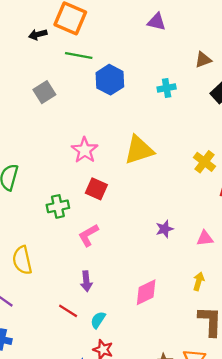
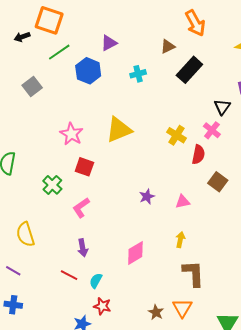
purple triangle: (157, 22) -> (109, 43), moved, turned -36
green line: (79, 55) -> (59, 52), turned -40
green cross: (58, 206) -> (52, 185), turned -30

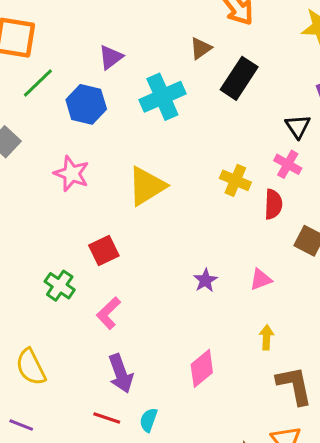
cyan cross: (138, 74) -> (162, 97), size x1.8
pink star: (71, 134) -> (72, 174), moved
red square: (84, 167) -> (104, 250), turned -36
purple arrow: (83, 248) -> (121, 373), size x1.4

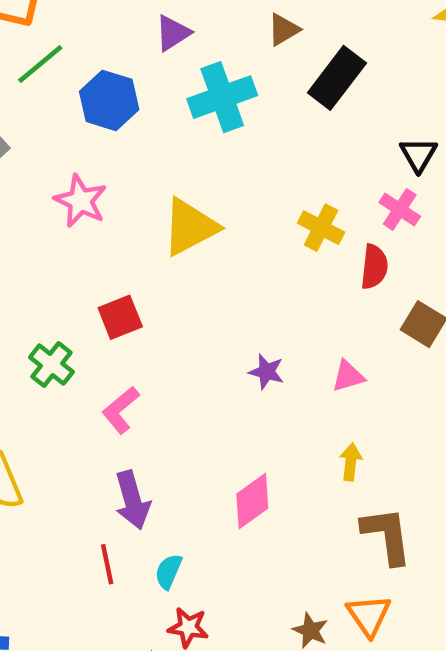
purple triangle: (111, 57) -> (173, 33), moved
purple star: (205, 280) -> (267, 372), turned -30
red line: (107, 418) -> (107, 564), turned 56

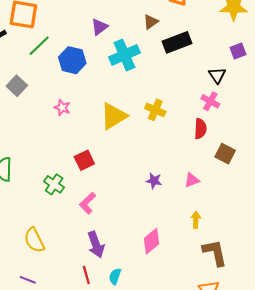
black rectangle: (337, 78) -> (177, 42), turned 36
pink star: (81, 201) -> (62, 108), size x0.7
yellow cross: (321, 228) -> (155, 110), moved

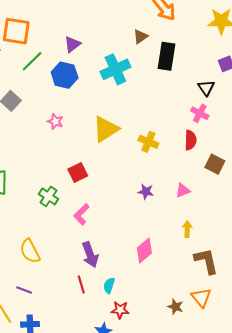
purple triangle: (100, 27) -> (72, 44), moved
black rectangle: (177, 42) -> (166, 56), turned -60
yellow cross: (155, 110) -> (148, 142), moved

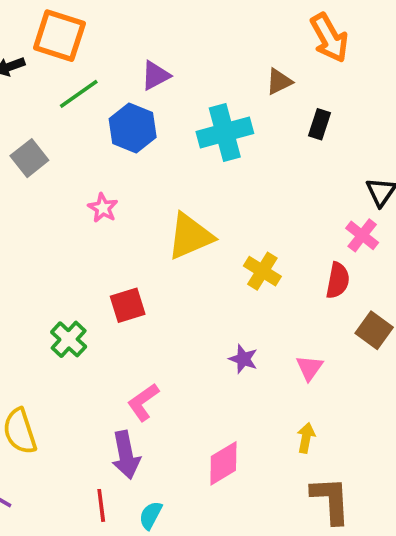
black rectangle: (166, 56) -> (319, 124), size x0.6
pink triangle: (183, 190) -> (309, 368), turned -42
pink L-shape: (81, 214) -> (143, 402), moved

